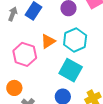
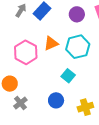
cyan square: (71, 70) -> (68, 76), size x0.6

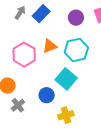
cyan square: (68, 76) -> (66, 79), size x1.5
blue circle: (56, 100) -> (47, 95), moved
yellow cross: (85, 107) -> (66, 115), moved

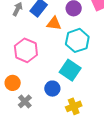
orange triangle: (50, 46) -> (54, 24), moved, turned 35

